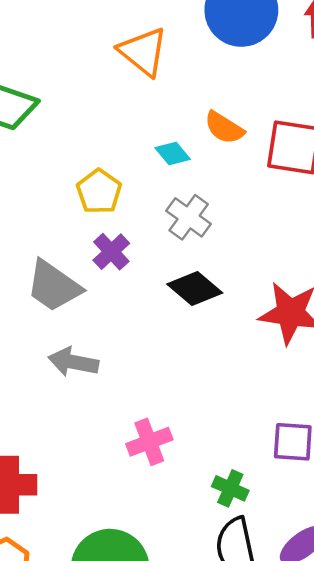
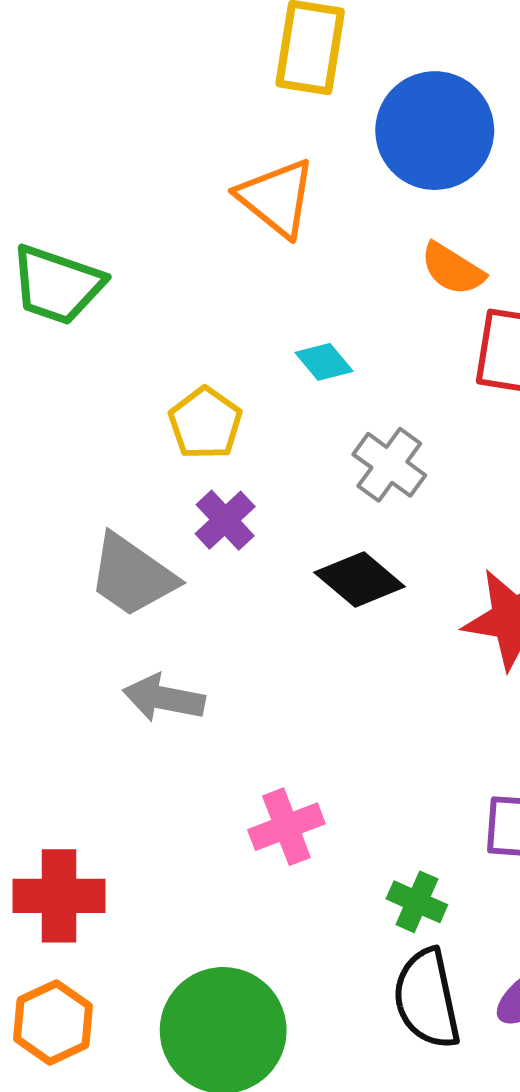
orange semicircle: (224, 128) -> (453, 269), moved
gray cross: (189, 217) -> (389, 465), moved

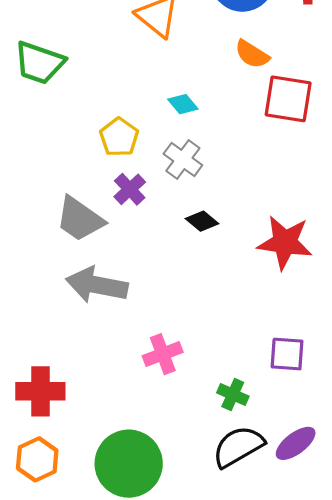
gray cross: (389, 465) -> (183, 159), moved
black diamond: (360, 579) -> (202, 221), size x0.7
gray arrow: (164, 698) -> (97, 285), size x1.4
black semicircle: (427, 999) -> (238, 447), turned 72

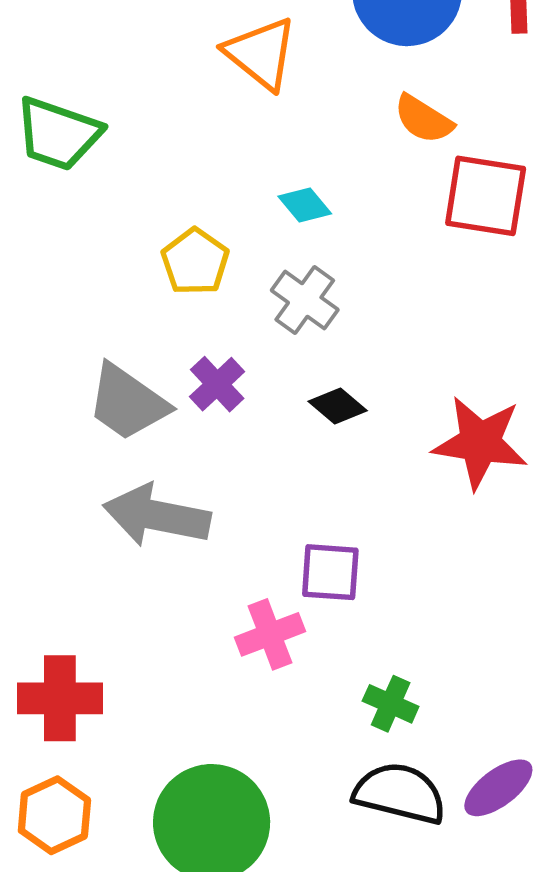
purple cross: (130, 189) -> (217, 384), moved
purple square: (287, 354) -> (330, 572), moved
black semicircle: (238, 447) -> (400, 793), turned 44

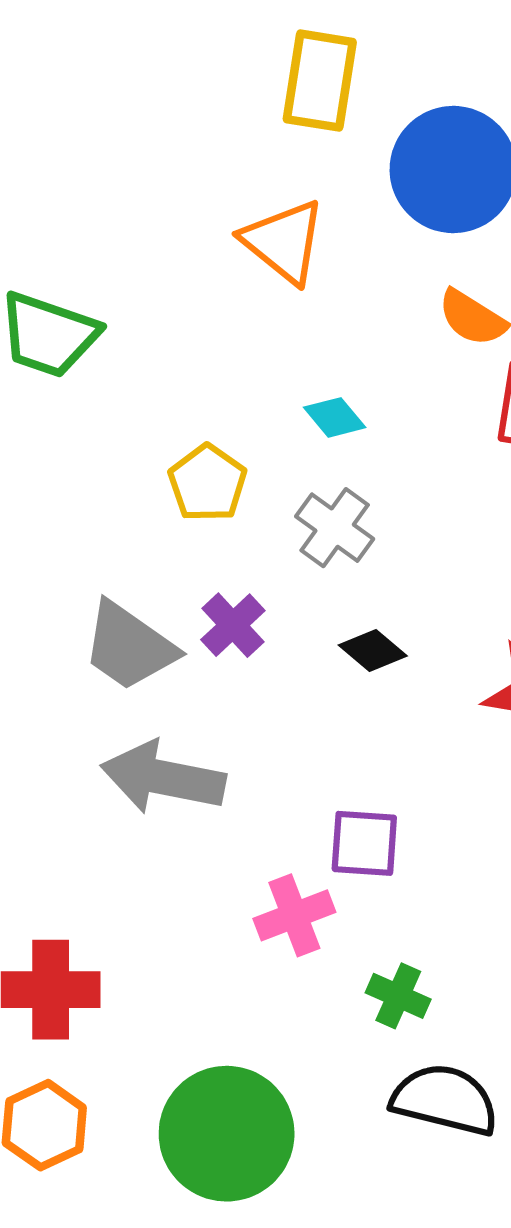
green cross: (391, 704) -> (398, 996), moved

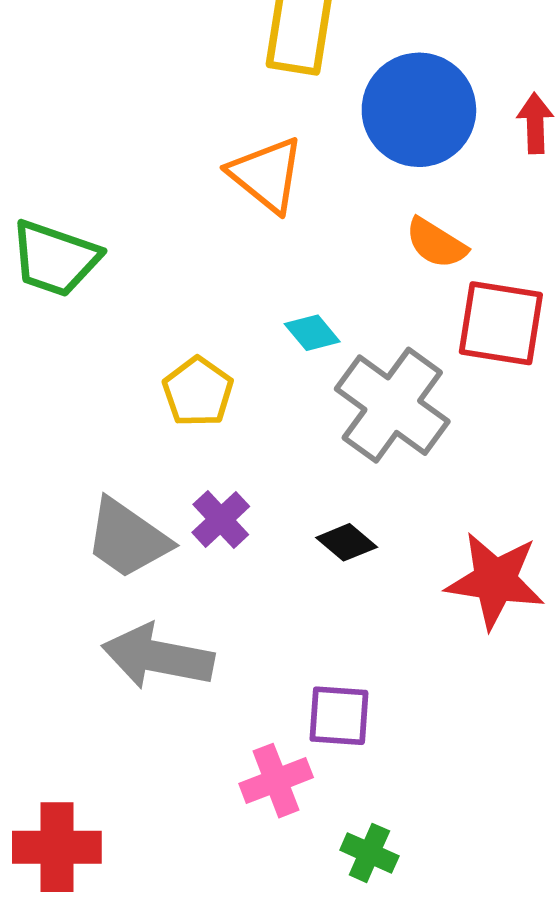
gray cross: (335, 528) -> (392, 405), moved, size x1.6

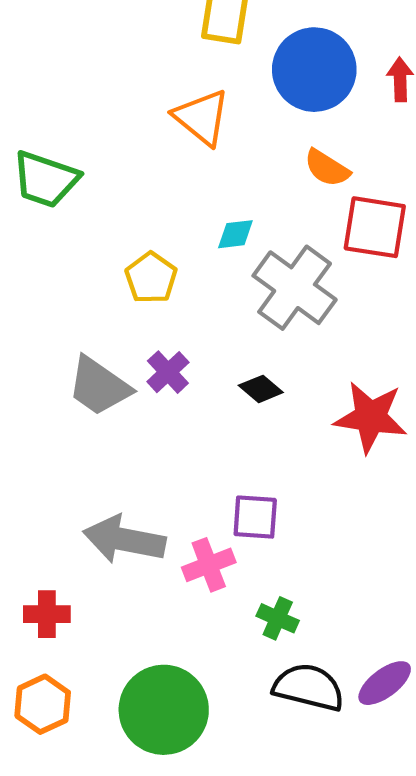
cyan diamond: (312, 333) -> (235, 234), turned -57
gray arrow: (158, 657) -> (124, 540), moved
red cross: (57, 847) -> (47, 614), size x0.7

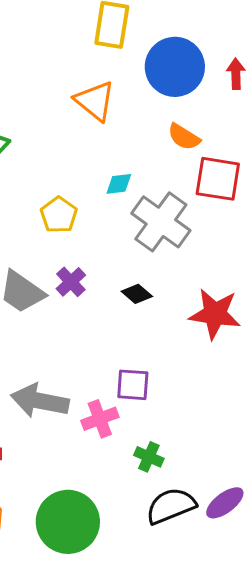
black semicircle: (309, 687) -> (171, 506), turned -36

